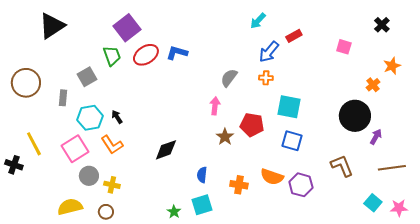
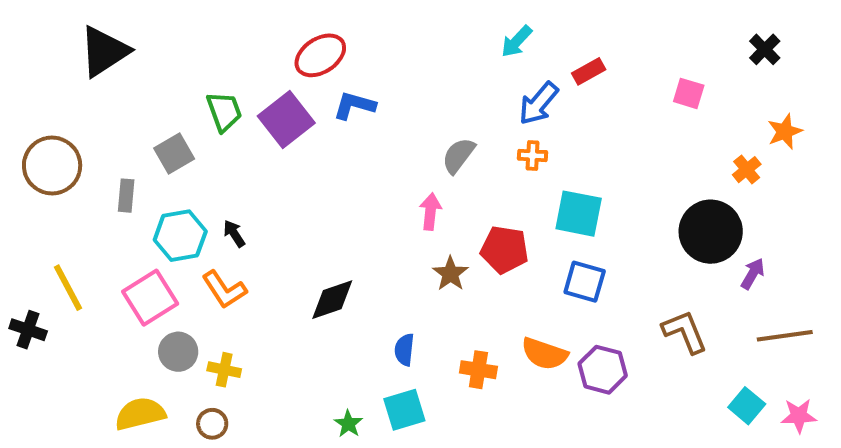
purple square: (127, 28) -> (286, 119), moved
red ellipse: (146, 55) -> (320, 55), moved

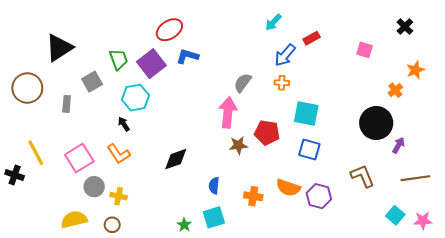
black triangle: (104, 51) -> (59, 48), moved
pink arrow: (430, 212) -> (228, 112), size x1.6
cyan hexagon: (180, 236) -> (135, 98), moved
brown star: (450, 274) -> (238, 145), turned 30

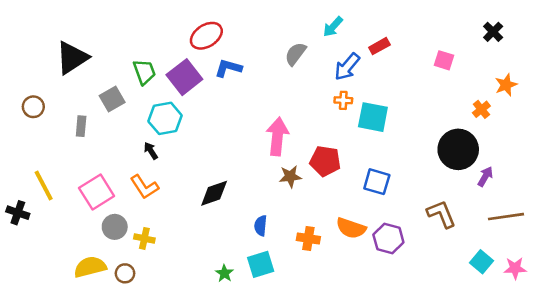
gray semicircle: (243, 83) -> (295, 54), moved
brown circle: (27, 88) -> (33, 107), size x0.6
cyan square: (306, 113) -> (373, 117), moved
brown circle: (112, 225) -> (125, 273), moved

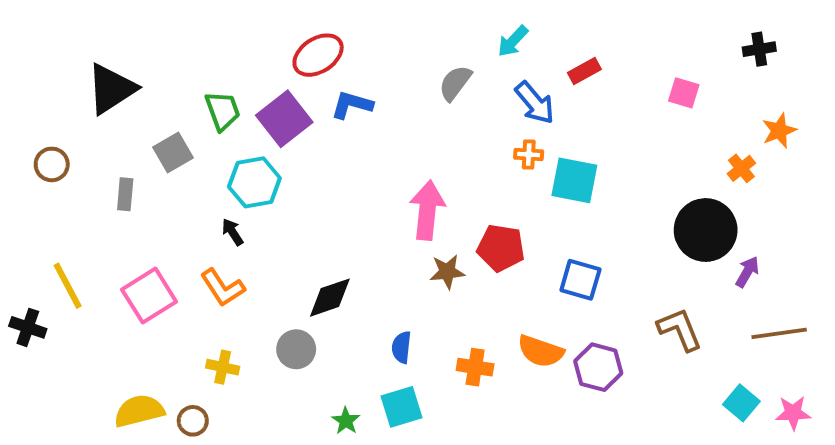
black cross: (493, 32) -> (759, 49), turned 36
blue arrow: (347, 67) -> (535, 103), turned -80
gray circle: (115, 227) -> (296, 349), moved

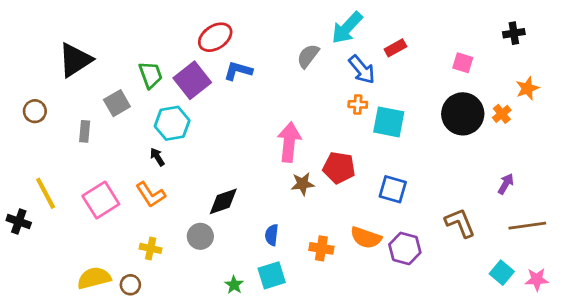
cyan arrow: (513, 41) -> (347, 28), size x1.5
black circle: (706, 230) -> (463, 114), moved

